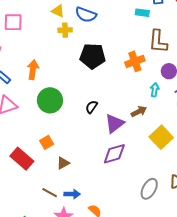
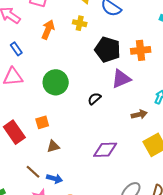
yellow cross: (65, 30) -> (80, 23), moved
orange cross: (135, 61) -> (141, 50), moved
orange arrow: (33, 70) -> (48, 30), moved
purple triangle: (114, 123) -> (121, 79), moved

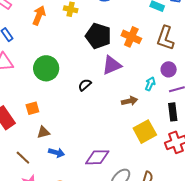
orange cross: (141, 50) -> (131, 37), turned 30
purple diamond: (105, 150) -> (97, 157), moved
blue arrow: (55, 179) -> (57, 153), moved

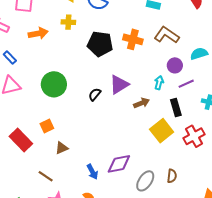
orange arrow: (39, 15) -> (38, 33), turned 66
brown L-shape: (165, 38) -> (167, 35), turned 115
purple triangle: (112, 65) -> (119, 85), moved
black rectangle: (173, 112) -> (176, 107), moved
blue arrow: (57, 153) -> (92, 172), moved, turned 56

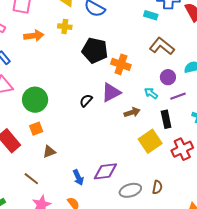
orange cross: (133, 39) -> (121, 64), moved
cyan arrow: (159, 83) -> (151, 93), turned -72
green circle: (54, 84) -> (35, 100), moved
gray ellipse: (145, 181) -> (130, 190), turned 35

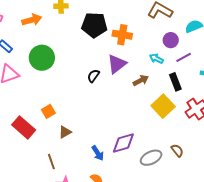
green circle: (35, 100) -> (42, 58), moved
brown line: (31, 179) -> (51, 162), turned 42
brown semicircle: (157, 187) -> (177, 150), turned -40

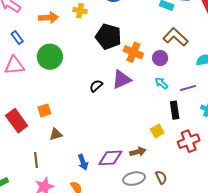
purple circle: (171, 40) -> (160, 58), moved
brown arrow: (141, 80) -> (138, 152), moved
yellow square: (163, 106) -> (157, 131), size x0.6

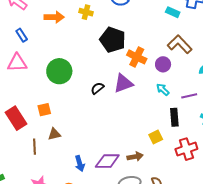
green circle: (50, 57) -> (59, 71), moved
brown line: (36, 160) -> (35, 147), moved

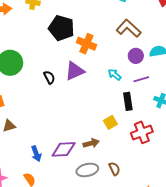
purple circle: (163, 64) -> (136, 56), moved
black semicircle: (97, 88) -> (49, 77), turned 104

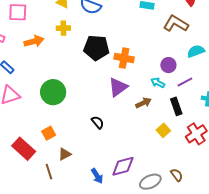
brown L-shape: (129, 28) -> (176, 24), moved
purple circle: (136, 56) -> (168, 65), moved
black semicircle: (49, 77) -> (98, 122), moved
brown arrow: (91, 143) -> (143, 103), moved

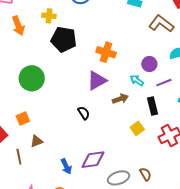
orange arrow: (34, 41) -> (18, 26), turned 78
black pentagon: (96, 48) -> (64, 39), moved
black semicircle: (98, 122) -> (84, 113), moved

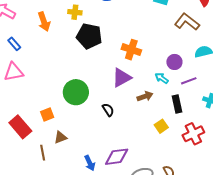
green circle: (32, 78) -> (76, 92), moved

